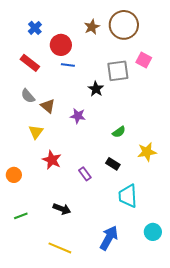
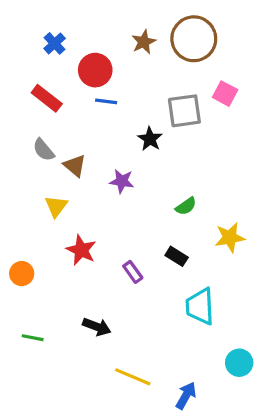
green line: (21, 216) -> (33, 338), turned 32
blue arrow: (109, 238) -> (186, 396), moved, size x0.7
yellow line: (60, 248) -> (133, 377), moved

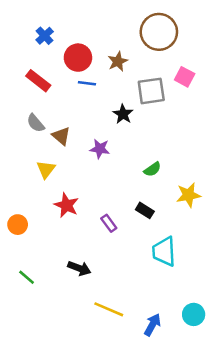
brown star: (144, 42) -> (118, 61), moved
green line: (33, 338) -> (27, 277), turned 30
cyan circle: (239, 363) -> (194, 314), moved

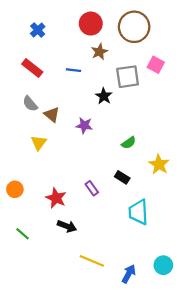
red circle: (78, 58) -> (91, 24), moved
yellow star: (188, 195) -> (159, 164), turned -30
red star: (66, 205) -> (56, 198), moved

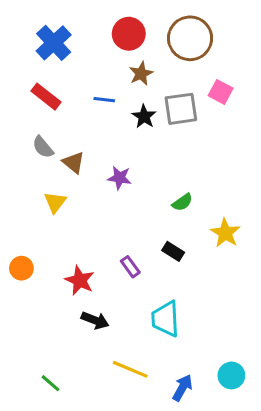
blue cross: (38, 30) -> (54, 43), size x1.6
black star: (104, 96) -> (144, 116), moved
cyan trapezoid: (138, 212) -> (166, 319), moved
green line: (22, 234) -> (51, 383), moved

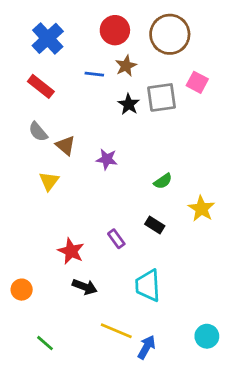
blue line: (104, 100) -> (94, 74), moved
orange circle: (21, 268) -> (22, 290), moved
blue arrow: (182, 388) -> (146, 347), moved

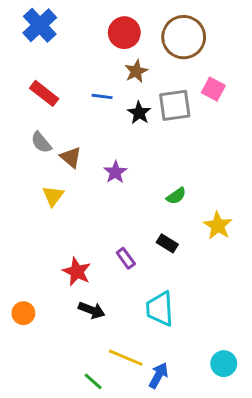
blue cross: (48, 38) -> (40, 25), moved
blue line: (94, 74) -> (102, 96), moved
purple star: (107, 159) -> (115, 172), turned 30
green line: (45, 343) -> (93, 381), moved

